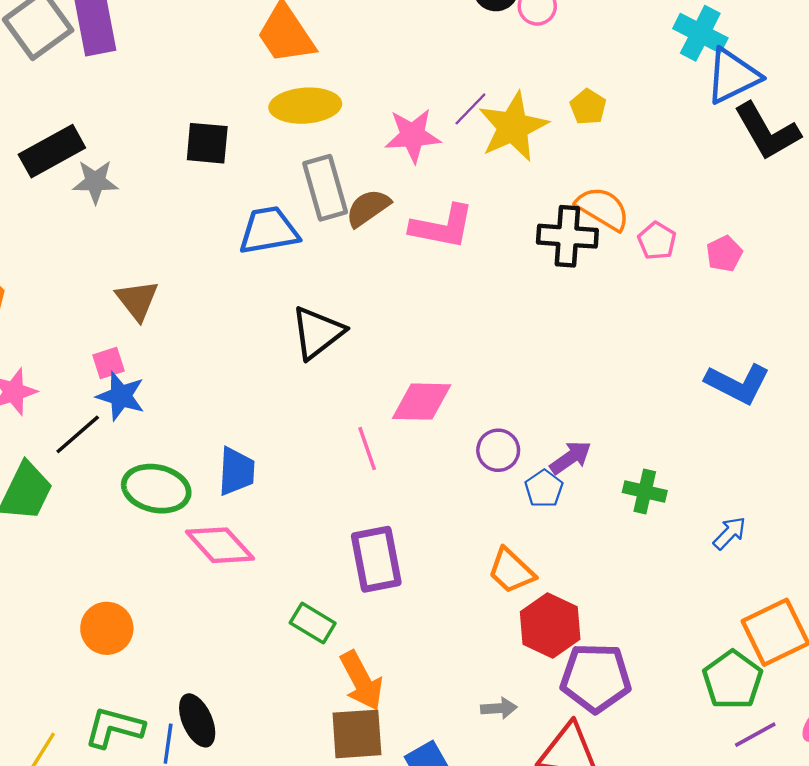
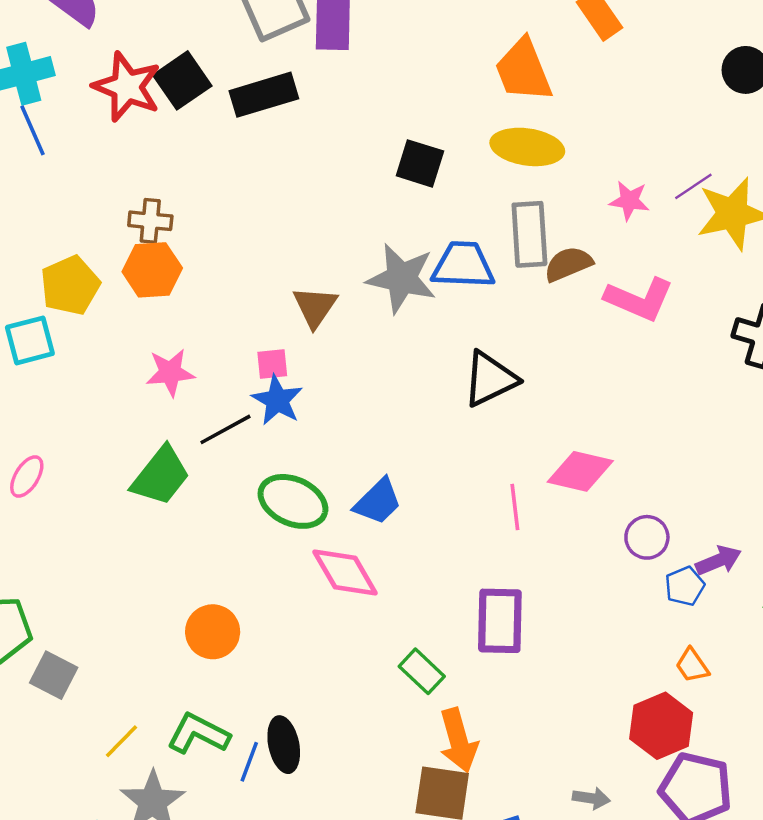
pink star: (413, 135) -> (629, 201), size x0.7
black rectangle: (52, 151) -> (264, 95), moved
gray star: (95, 182) -> (401, 278), moved, size x1.5
blue trapezoid: (236, 471) -> (378, 502), turned 30
orange trapezoid: (511, 571) -> (692, 665), moved, size x0.7

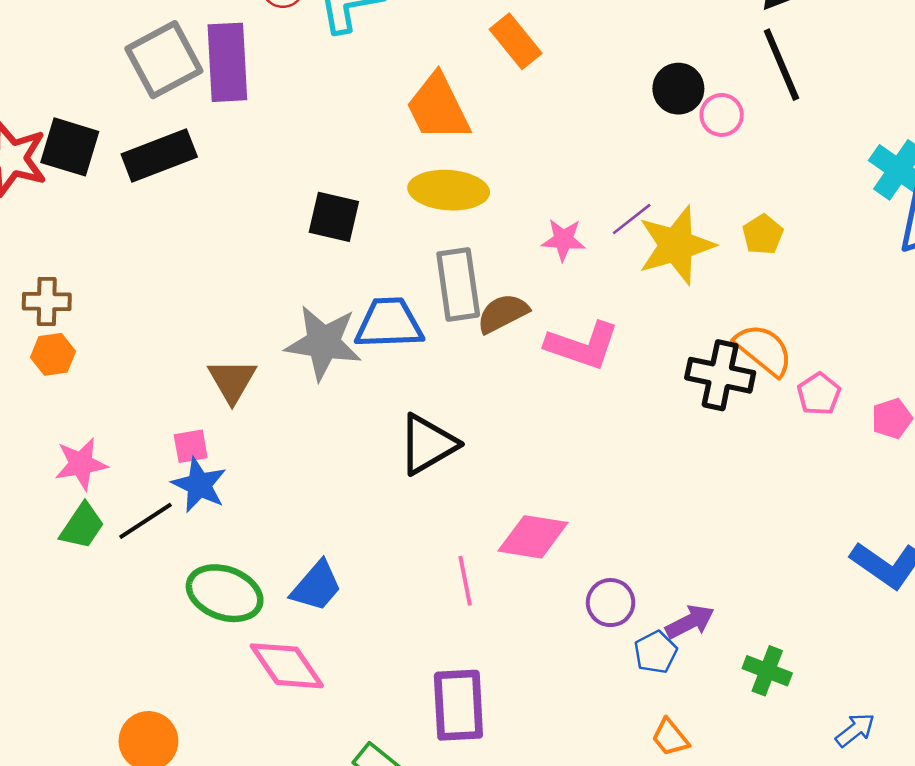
black square: (182, 80) -> (70, 147), turned -34
orange hexagon: (152, 270) -> (53, 354), size x0.7
green trapezoid: (161, 476) -> (82, 526), moved, size x0.7

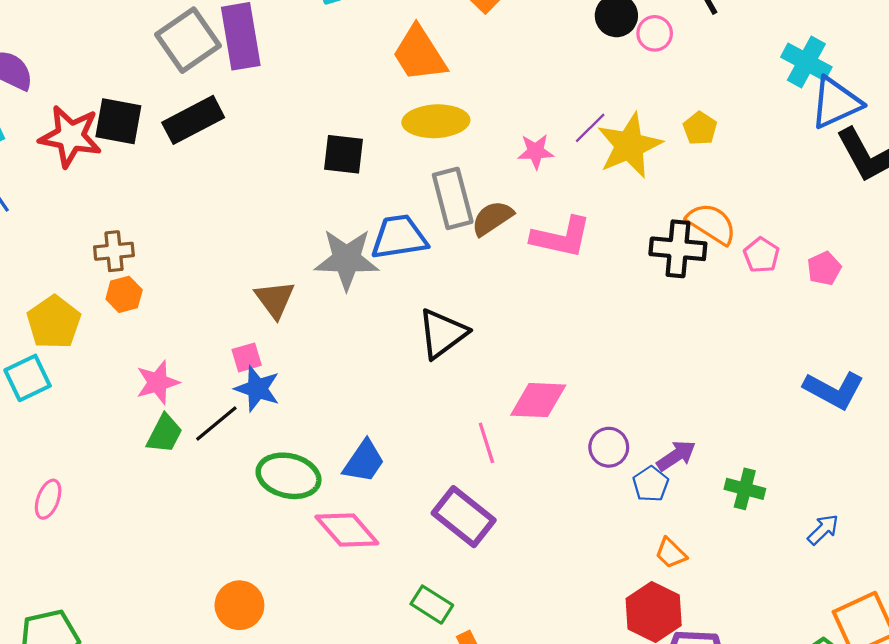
purple rectangle: (458, 705) -> (464, 517), moved, turned -42

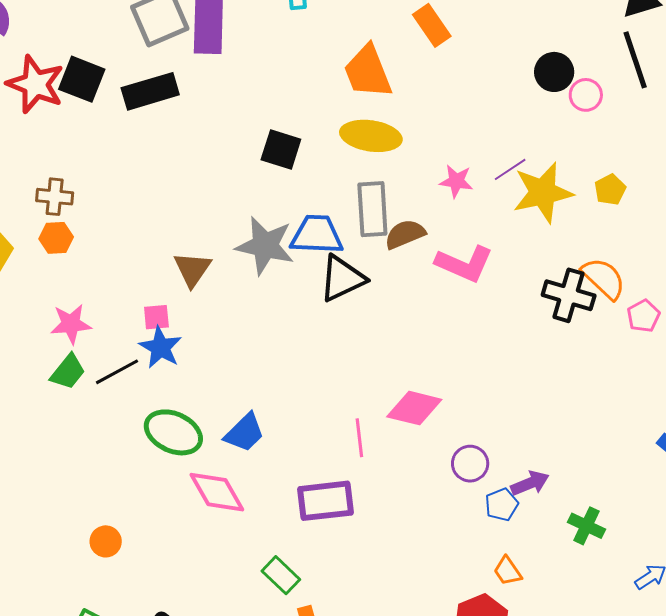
black triangle: (442, 333) -> (342, 278), moved
purple rectangle: (464, 517) -> (326, 501), turned -56
orange circle: (239, 605) -> (106, 541), size x0.7

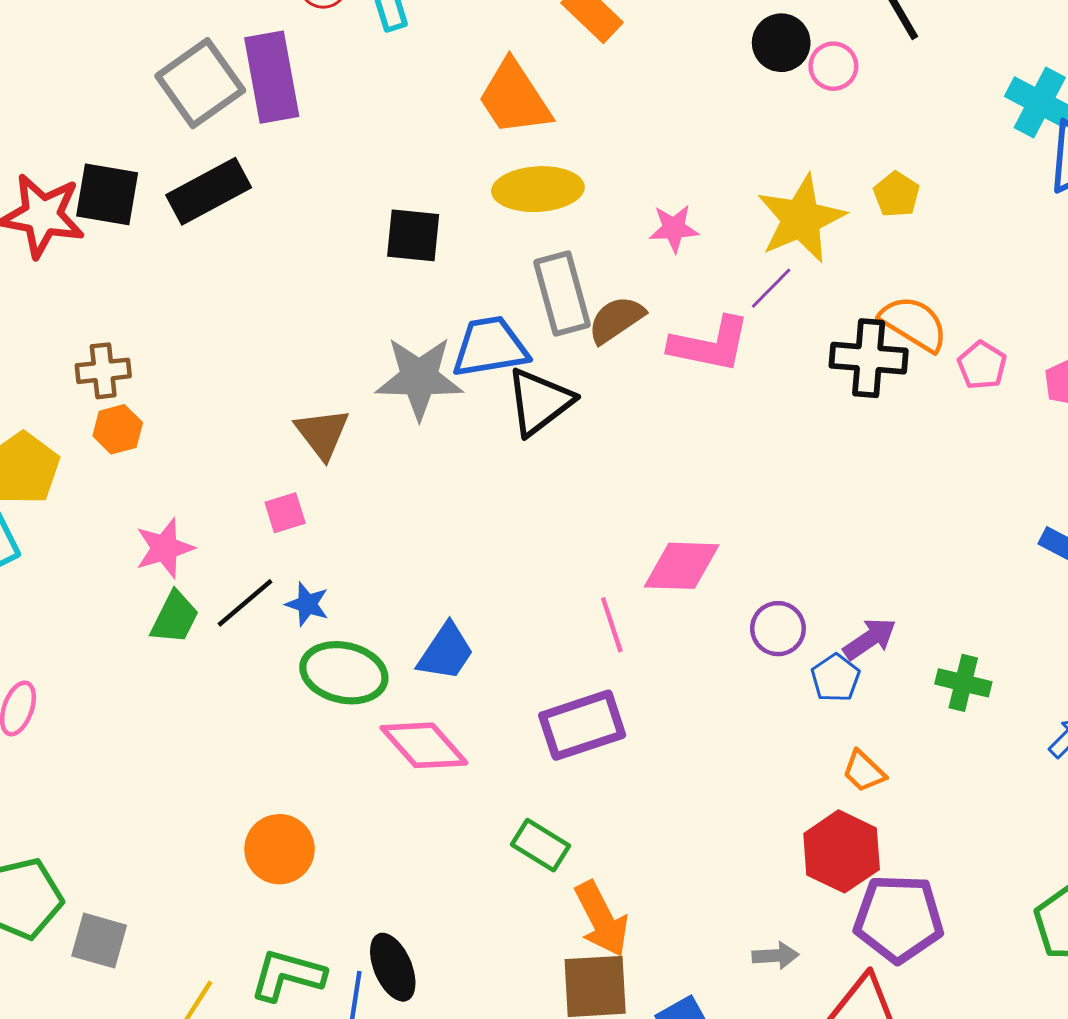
purple line: (510, 169) -> (771, 288), moved
blue star: (161, 347) -> (307, 604), moved, size x0.7
orange circle: (106, 541) -> (279, 849), size x1.5

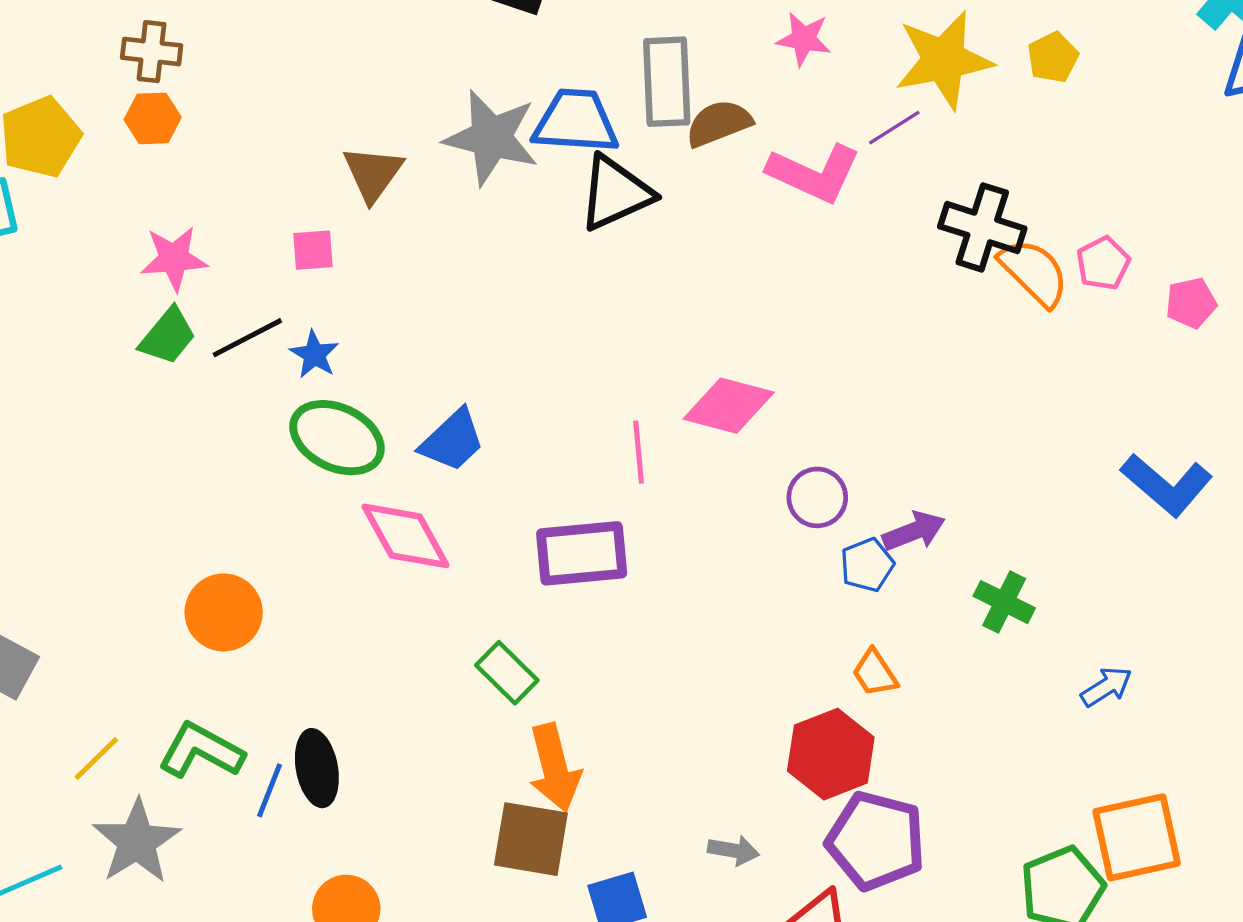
orange semicircle: (914, 323) -> (1034, 272), moved

